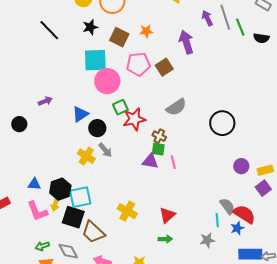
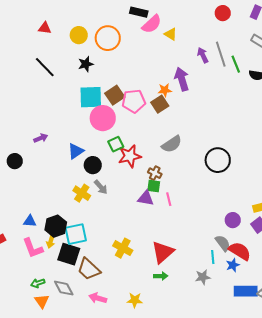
orange star: (146, 31) -> (165, 90), moved
brown square: (119, 37) -> (115, 95), moved, turned 30
purple circle: (241, 166) -> (233, 220), moved
red triangle: (167, 215) -> (163, 252), size x1.4

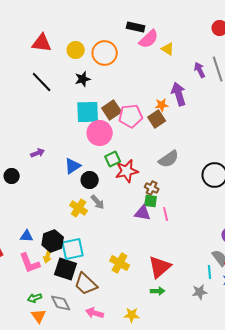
red triangle: (45, 28) -> (42, 43), size x1.5

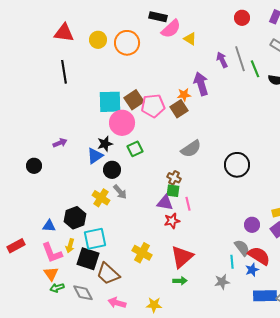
black star: (83, 79) -> (105, 144), moved
black line: (42, 82) -> (64, 72), turned 35
red star: (127, 171) -> (172, 221), moved, size x0.7
black hexagon: (53, 241) -> (75, 218), moved
orange triangle: (39, 316) -> (51, 274), moved

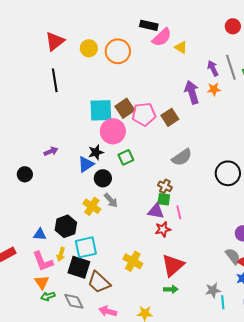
red triangle: (64, 33) -> (55, 41), turned -45
orange star: (184, 95) -> (214, 89), moved
cyan line: (232, 262) -> (223, 302), moved

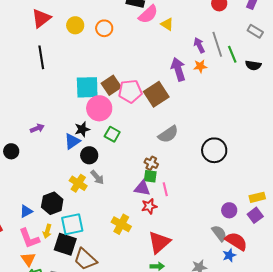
orange circle: (118, 51) -> (104, 28), size x0.7
brown square: (170, 117) -> (156, 94), size x1.4
green square: (126, 157) -> (112, 134), turned -35
blue triangle: (40, 234) -> (26, 211), turned -32
yellow cross: (133, 261) -> (121, 224), moved

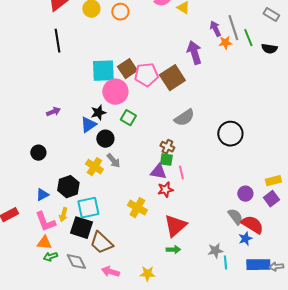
orange star: (200, 66) -> (225, 43), moved
black circle: (11, 151) -> (38, 153), moved
orange triangle: (28, 259) -> (44, 243), turned -49

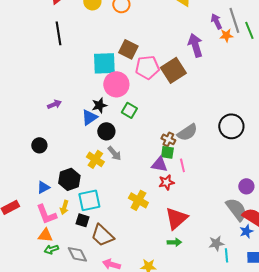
brown square: (127, 69) -> (128, 49), moved, turned -30
gray semicircle: (184, 118) -> (187, 132), moved
gray semicircle: (235, 217) -> (236, 209), size x1.4
black square: (81, 228) -> (82, 220), size x0.6

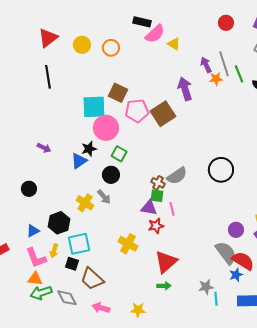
purple arrow: (54, 104) -> (44, 148), turned 48
black circle: (106, 131) -> (111, 175), moved
green arrow: (51, 249) -> (41, 293), size x1.5

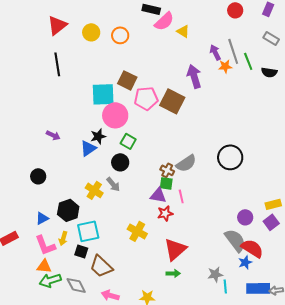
brown square: (163, 114) -> (172, 101), turned -30

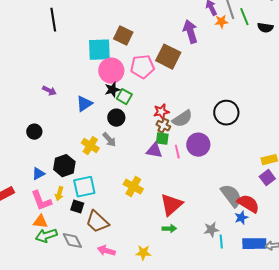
pink pentagon: (146, 98) -> (142, 67), moved
black star: (98, 136) -> (112, 90), moved
red star: (165, 213) -> (161, 112), moved
purple circle: (245, 217) -> (198, 145), moved, size x1.5

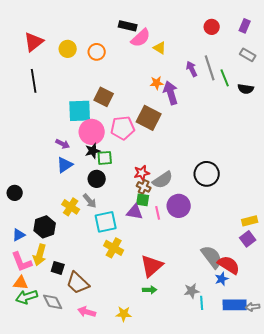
orange star: (221, 22) -> (157, 83), moved
purple arrow: (49, 91) -> (63, 144), moved
green square: (124, 97) -> (105, 158), turned -35
cyan square: (84, 187) -> (106, 222), moved
yellow arrow: (59, 194) -> (40, 255), size x1.5

